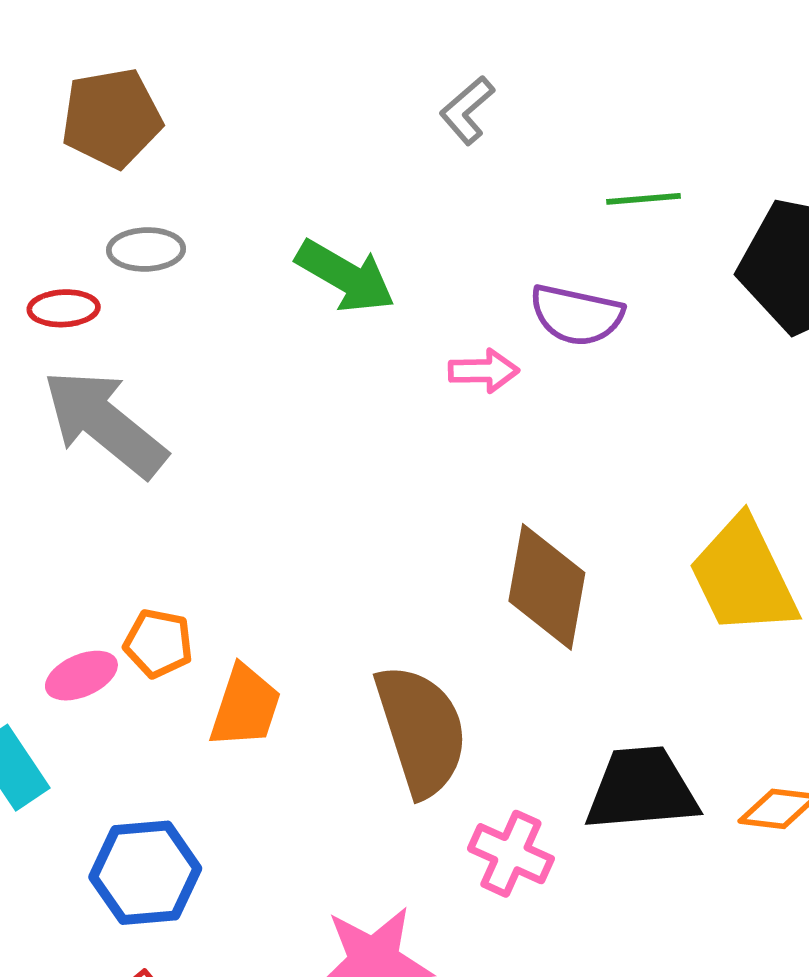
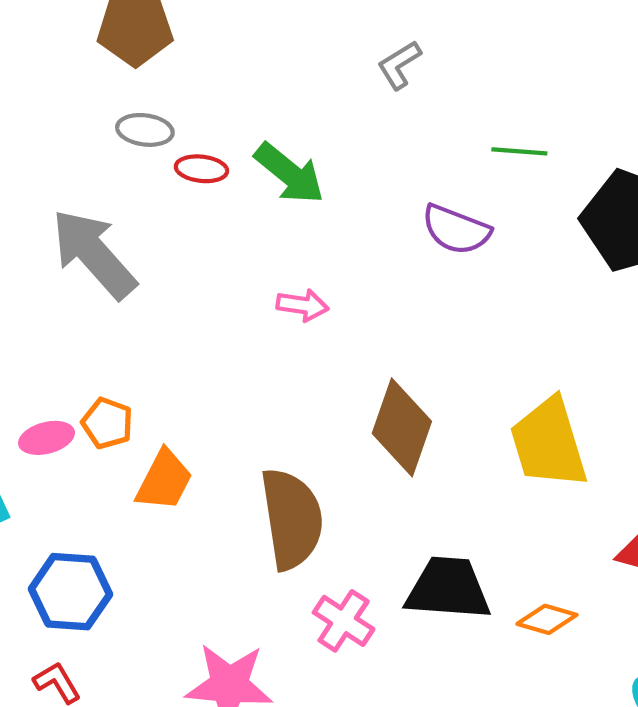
red ellipse: (64, 308) -> (201, 169), moved
pink arrow: (484, 371) -> (302, 305), moved

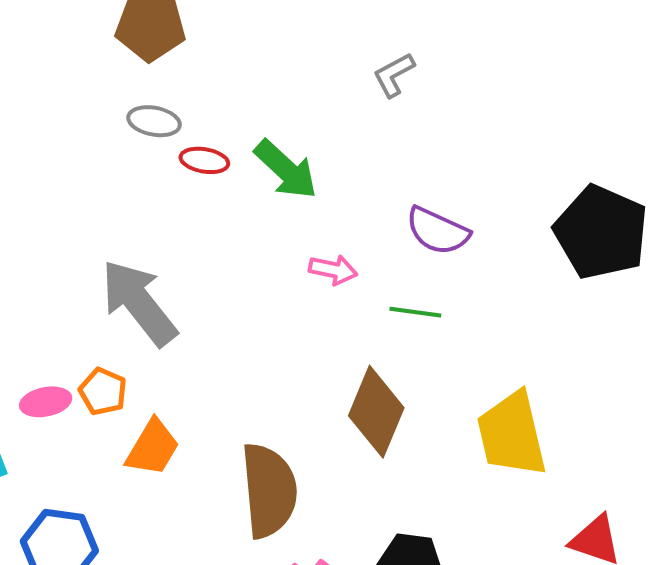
green line: (519, 151) -> (415, 312), moved
gray arrow: (94, 254) -> (139, 303), moved
pink arrow: (302, 305) -> (333, 270), moved

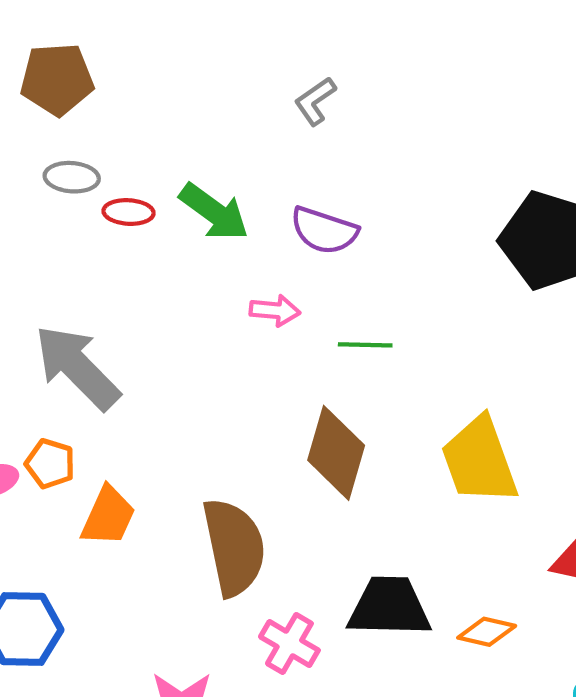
purple semicircle: (438, 231) -> (324, 231), moved

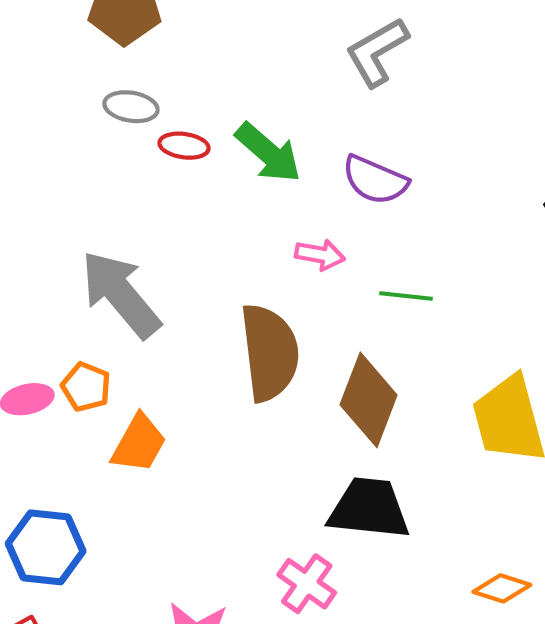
gray L-shape: (315, 101) -> (377, 52), size x1.5
brown semicircle: (234, 547) -> (270, 352), moved
black trapezoid: (389, 607) -> (369, 509), moved

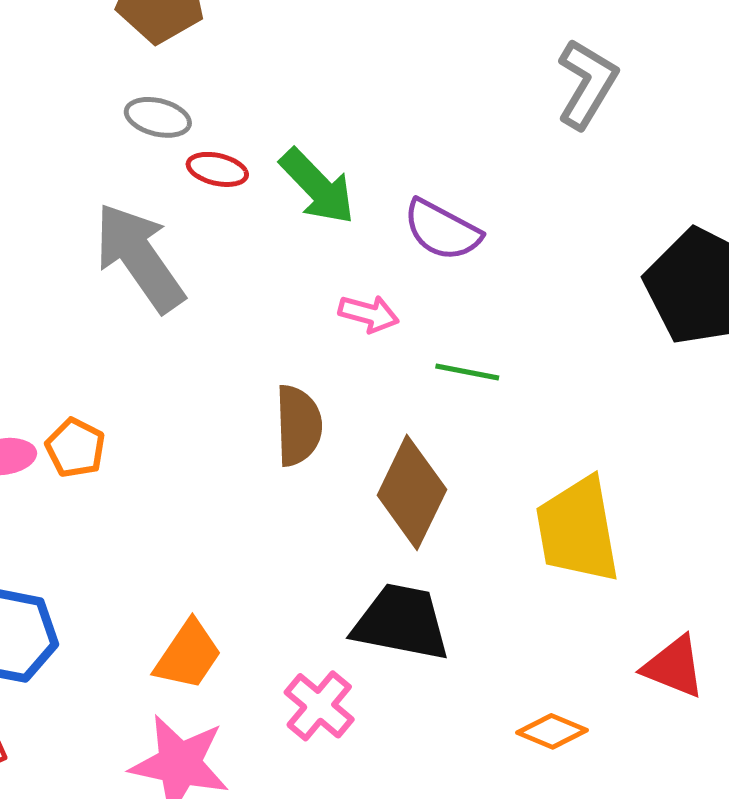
gray L-shape: (377, 52) -> (587, 84), moved, turned 146
gray arrow: (121, 294) -> (139, 257), moved
brown semicircle: (270, 352) -> (298, 425), size x0.7
orange trapezoid: (139, 443) -> (188, 655), moved

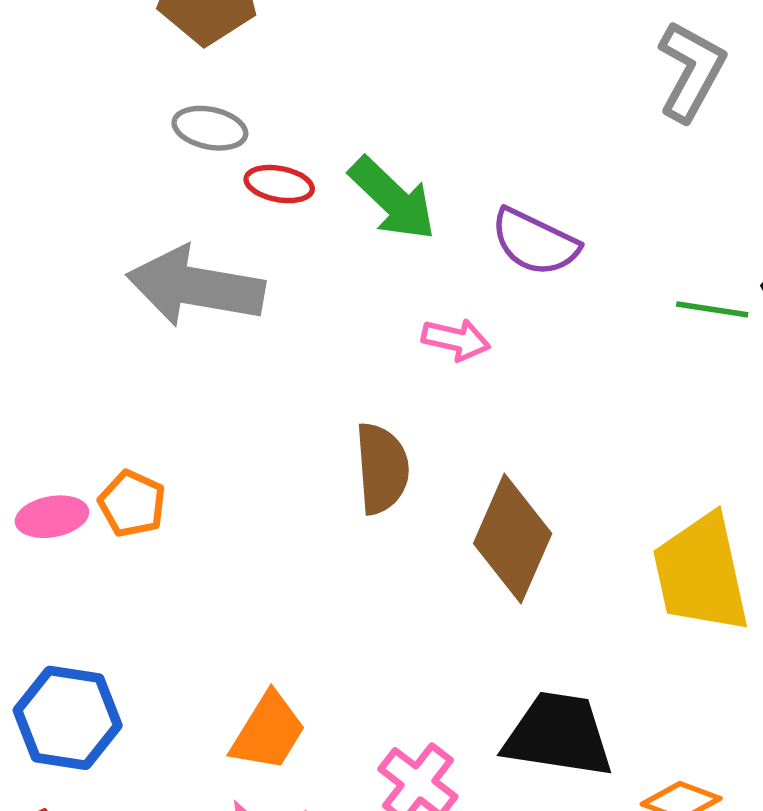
gray arrow: (139, 257) -> (196, 287), turned -43
green line: (467, 372) -> (712, 309), moved
black trapezoid: (401, 622) -> (558, 735), moved

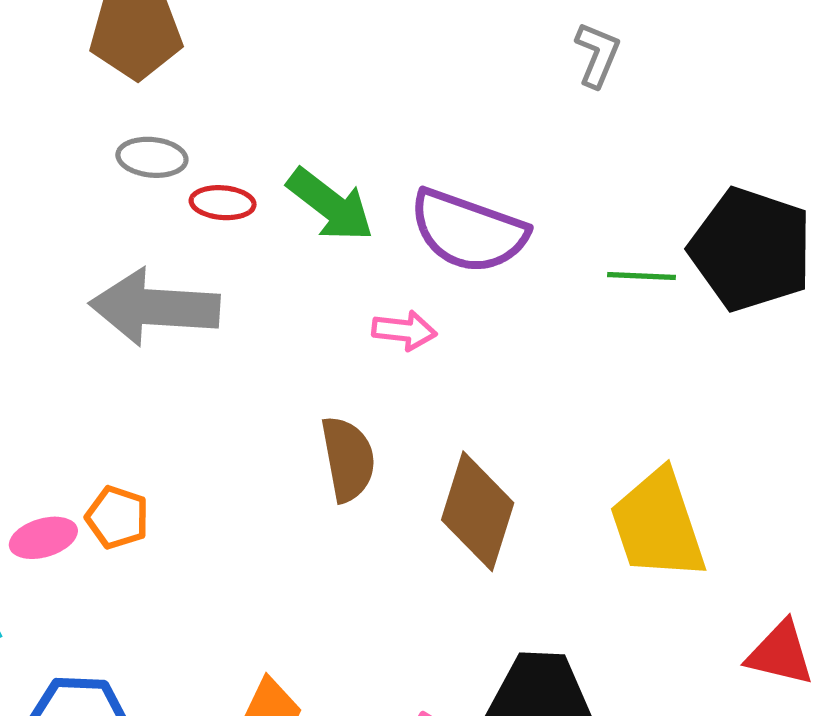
gray L-shape: (691, 71) -> (597, 55), size x0.7
purple semicircle: (535, 242) -> (468, 231), size x1.4

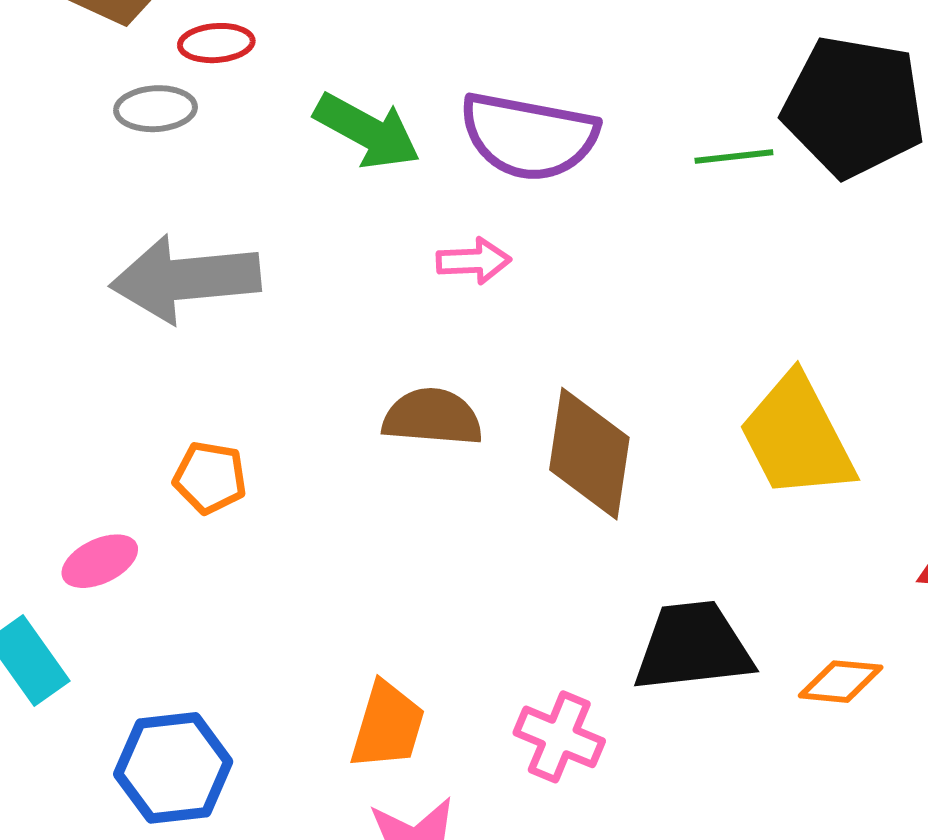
red ellipse: (223, 203) -> (216, 43), moved
brown semicircle: (348, 459) -> (432, 417), turned -66
orange pentagon: (117, 517) -> (210, 478), moved

